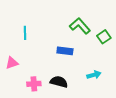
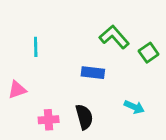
cyan arrow: (94, 75) -> (134, 107), turned 40
black semicircle: (59, 82) -> (84, 117), turned 60

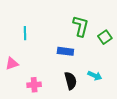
green L-shape: (114, 37) -> (81, 26), turned 55
black semicircle: (84, 117) -> (71, 81), moved

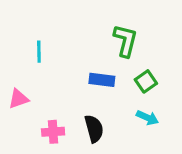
green square: (105, 37) -> (146, 81), moved
black semicircle: (71, 81) -> (94, 129), moved

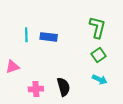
green L-shape: (125, 41) -> (97, 27), moved
blue rectangle: (102, 80) -> (49, 37), moved

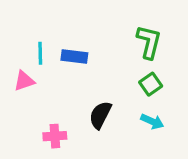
pink triangle: (12, 67) -> (24, 81), moved
black semicircle: (63, 87) -> (100, 115), moved, turned -138

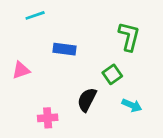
cyan line: (40, 53) -> (35, 15), moved, turned 72
green square: (151, 84) -> (112, 74), moved

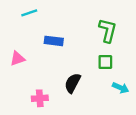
green square: (112, 74) -> (105, 62), moved, turned 35
cyan arrow: (132, 105) -> (121, 88), moved

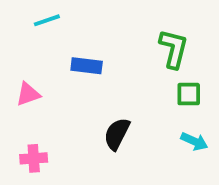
green square: (105, 62) -> (189, 94), moved
pink cross: (40, 98) -> (34, 158), moved

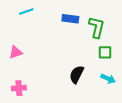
blue rectangle: (87, 66) -> (70, 19), moved
black semicircle: (117, 134) -> (77, 74), moved

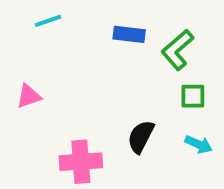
green L-shape: (97, 27) -> (177, 50), turned -145
pink cross: (19, 88) -> (81, 162), moved, size x1.5

